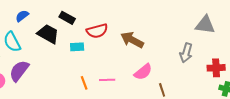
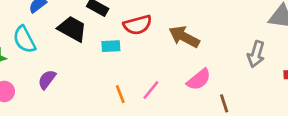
purple semicircle: (19, 71) -> (47, 79), moved, size x0.7
pink line: (107, 80) -> (151, 90), turned -49

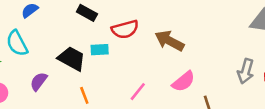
black trapezoid: (72, 29) -> (72, 59), moved
gray arrow: (256, 54) -> (246, 71), moved
orange line: (120, 94) -> (84, 95), moved

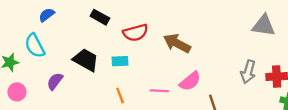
cyan rectangle: (100, 50) -> (120, 61), moved
pink line: (138, 92) -> (159, 91), moved, turned 54
orange line: (84, 95) -> (120, 95), moved

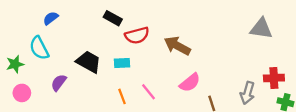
black rectangle: (100, 17) -> (113, 18), moved
gray arrow: (248, 72) -> (247, 93), moved
pink line: (159, 91) -> (148, 92), moved, turned 48

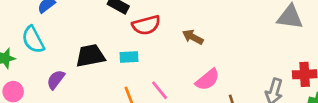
brown arrow: (177, 46) -> (193, 37), size x0.7
black trapezoid: (89, 62) -> (90, 56), turned -40

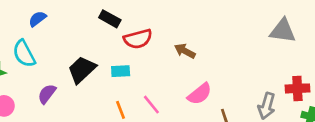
black trapezoid: (90, 56) -> (82, 70), turned -32

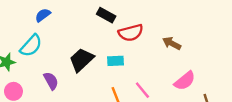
cyan semicircle: (24, 54) -> (31, 46), turned -110
purple semicircle: (47, 94) -> (51, 81), turned 114

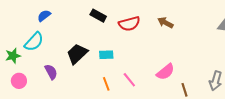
red semicircle: (131, 33) -> (129, 24), moved
brown arrow: (172, 43) -> (165, 23), moved

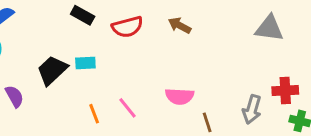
cyan rectangle: (106, 55) -> (85, 63), moved
pink semicircle: (165, 72) -> (180, 96), turned 42

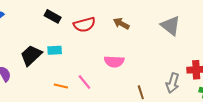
gray triangle: (269, 28) -> (171, 26), moved, turned 30
pink semicircle: (180, 96) -> (114, 62), moved
orange line: (94, 114) -> (61, 86), turned -56

